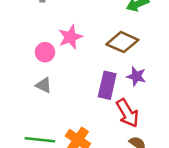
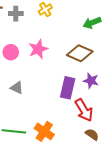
pink circle: (45, 52) -> (11, 52), moved

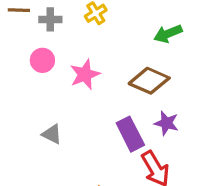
pink circle: (11, 52) -> (42, 60), moved
purple rectangle: (68, 88) -> (130, 134), turned -40

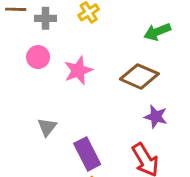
gray triangle: (52, 134) -> (47, 127), turned 42
purple rectangle: (130, 134) -> (87, 154), moved

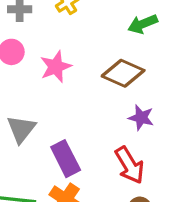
gray triangle: (47, 127) -> (21, 129), size x1.4

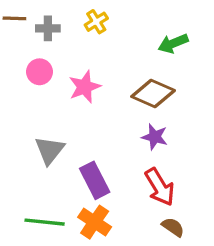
purple star: (141, 118) -> (155, 137), moved

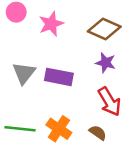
purple rectangle: (95, 180) -> (59, 77), moved, turned -52
brown semicircle: (173, 227) -> (98, 133), moved

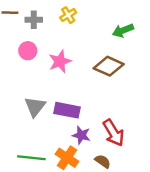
purple star: (106, 63) -> (81, 135), moved

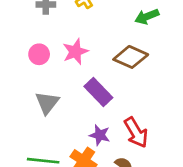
pink circle: (28, 51) -> (39, 54), moved
purple rectangle: (67, 110) -> (98, 92), moved, turned 35

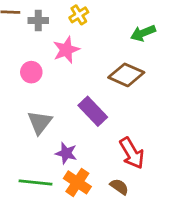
pink star: (75, 52) -> (66, 50), moved
purple star: (100, 135) -> (66, 153), moved

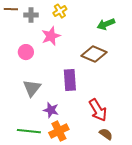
purple rectangle: (93, 111) -> (70, 80), turned 40
orange cross: (77, 182) -> (59, 131), turned 30
brown semicircle: (119, 187) -> (106, 134), moved

